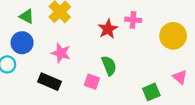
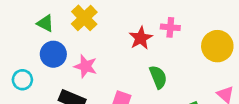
blue circle: (22, 43) -> (53, 54), moved
green semicircle: (109, 66) -> (158, 77), moved

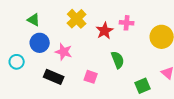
yellow cross: (84, 18) -> (77, 19), moved

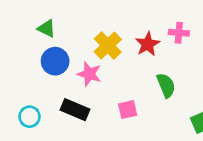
yellow cross: (77, 19) -> (108, 46), moved
cyan circle: (17, 62) -> (29, 117), moved
pink square: (91, 77) -> (128, 110), turned -32

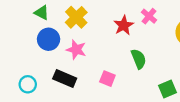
pink cross: (179, 33) -> (149, 16), turned 35
yellow cross: (108, 46) -> (76, 17), moved
pink square: (128, 110) -> (107, 79), turned 35

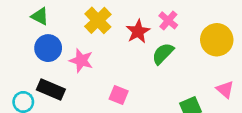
yellow cross: (76, 17) -> (98, 20), moved
green semicircle: (139, 59) -> (163, 54), moved, turned -114
black rectangle: (65, 79) -> (51, 90), moved

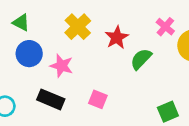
pink cross: (168, 20) -> (165, 27), moved
black rectangle: (51, 90) -> (51, 99), moved

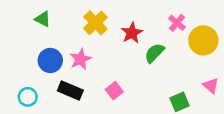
blue circle: (29, 54) -> (50, 60), moved
pink star: (61, 66) -> (80, 59), turned 30
pink square: (98, 99) -> (114, 91), turned 30

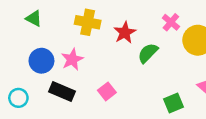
yellow cross: (95, 23) -> (88, 22), turned -35

